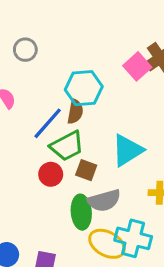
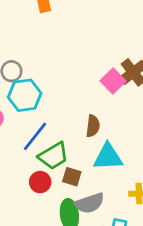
cyan hexagon: (84, 88) -> (25, 95), moved
brown semicircle: (75, 112) -> (93, 126), moved
cyan triangle: (127, 150) -> (108, 157), turned 32

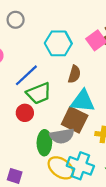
cyan hexagon: (25, 95) -> (58, 43), moved
brown square: (72, 177) -> (75, 120), moved, size x1.6

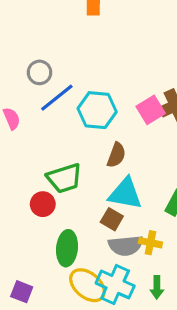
blue line: (26, 75) -> (57, 98), moved
brown square: (75, 120) -> (112, 219), size x0.6
gray semicircle: (62, 136) -> (126, 246), moved

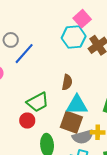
cyan hexagon: (97, 110) -> (74, 37), moved
pink square: (151, 110) -> (82, 19), moved
brown square: (112, 219) -> (71, 122), size x1.6

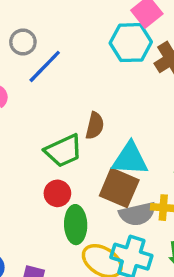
brown semicircle: (67, 82) -> (95, 126), moved
red circle: (27, 121) -> (57, 193), moved

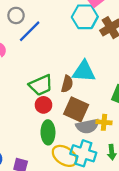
brown semicircle: (95, 126) -> (67, 84), moved
cyan triangle: (130, 159) -> (84, 71), moved
red circle: (57, 193) -> (43, 105), moved

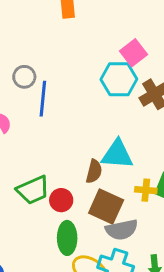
blue line: (30, 31) -> (43, 99), turned -40
green trapezoid: (41, 85) -> (33, 190), moved
yellow cross: (104, 122) -> (146, 190), moved

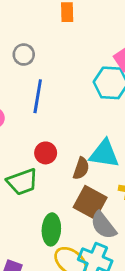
gray circle: (24, 77) -> (24, 55), moved
red circle: (61, 200) -> (46, 153), moved
gray semicircle: (122, 230) -> (103, 225), turned 60

